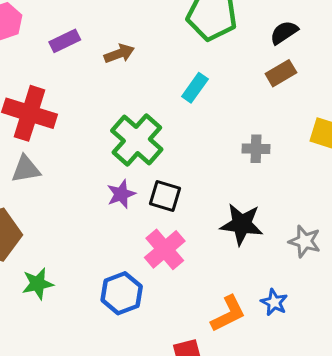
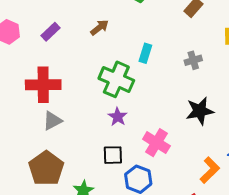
brown arrow: (119, 54) -> (99, 28), moved
cyan rectangle: (195, 88) -> (145, 53), moved
black square: (165, 196) -> (113, 155), moved

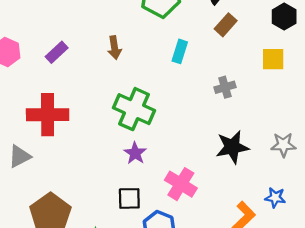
brown arrow: (99, 28) -> (114, 48), turned 120
cyan rectangle: (145, 53) -> (180, 51), moved
gray triangle: (52, 121) -> (20, 156), moved

